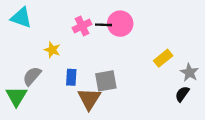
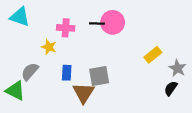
pink cross: (82, 26) -> (66, 28), moved, turned 30
green triangle: (16, 96) -> (15, 91), turned -35

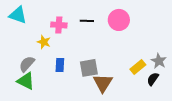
pink circle: (113, 22) -> (119, 20), moved
yellow rectangle: (153, 55) -> (138, 67), moved
green triangle: (15, 91) -> (26, 81), moved
brown triangle: (84, 93) -> (103, 83), moved

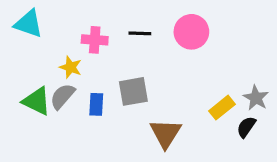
gray semicircle: (27, 64) -> (62, 96), moved
gray square: (89, 68) -> (133, 91), moved
green triangle: (26, 81) -> (37, 101), moved

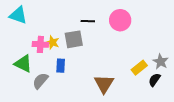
pink cross: (95, 40) -> (40, 44), moved
yellow star: (71, 67) -> (53, 42), moved
gray square: (133, 91) -> (74, 39), moved
gray semicircle: (62, 96) -> (40, 81), moved

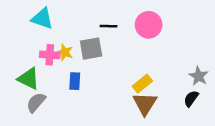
cyan triangle: (18, 15) -> (42, 19), moved
yellow rectangle: (139, 68) -> (142, 84), moved
gray semicircle: (40, 81) -> (36, 102), moved
brown triangle: (104, 84) -> (145, 104), moved

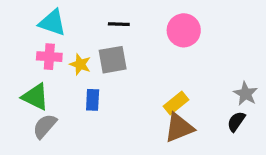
black line: (109, 26) -> (119, 24), moved
pink cross: (50, 55) -> (49, 57), moved
brown triangle: (145, 104) -> (179, 128), turned 36

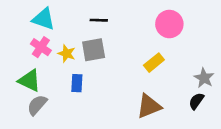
pink circle: (184, 30) -> (169, 24), moved
pink cross: (49, 57) -> (41, 47), turned 30
yellow rectangle: (176, 103) -> (154, 63), moved

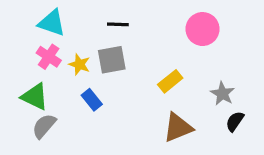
yellow rectangle: (154, 63) -> (170, 81), moved
gray star: (204, 78) -> (223, 94), moved
blue rectangle: (77, 83) -> (92, 100), turned -42

